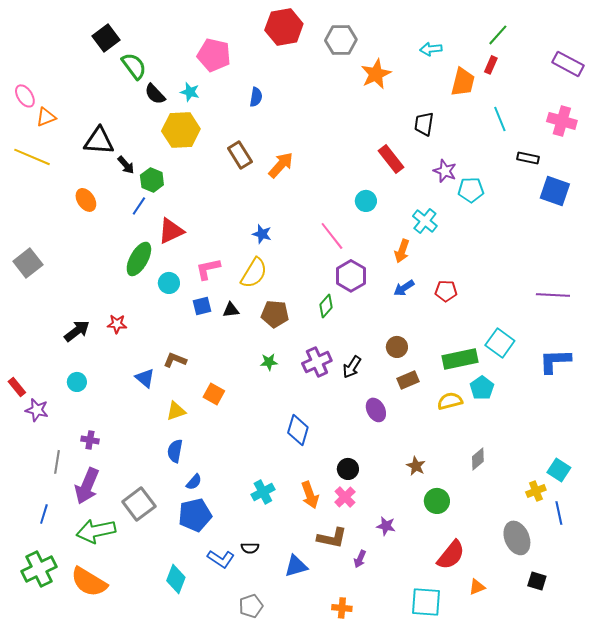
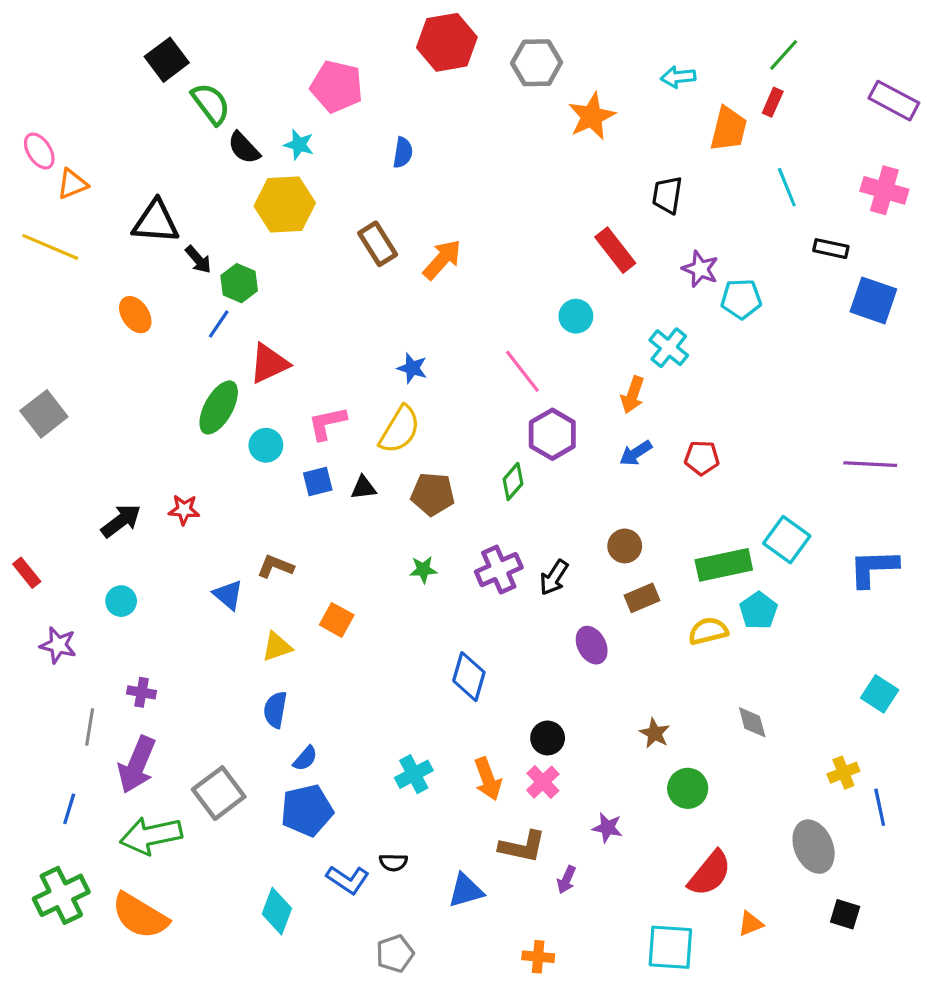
red rectangle: (17, 387) -> (27, 573), moved
gray diamond: (478, 459) -> (752, 722), turned -65
cyan square: (559, 470) -> (880, 694), moved

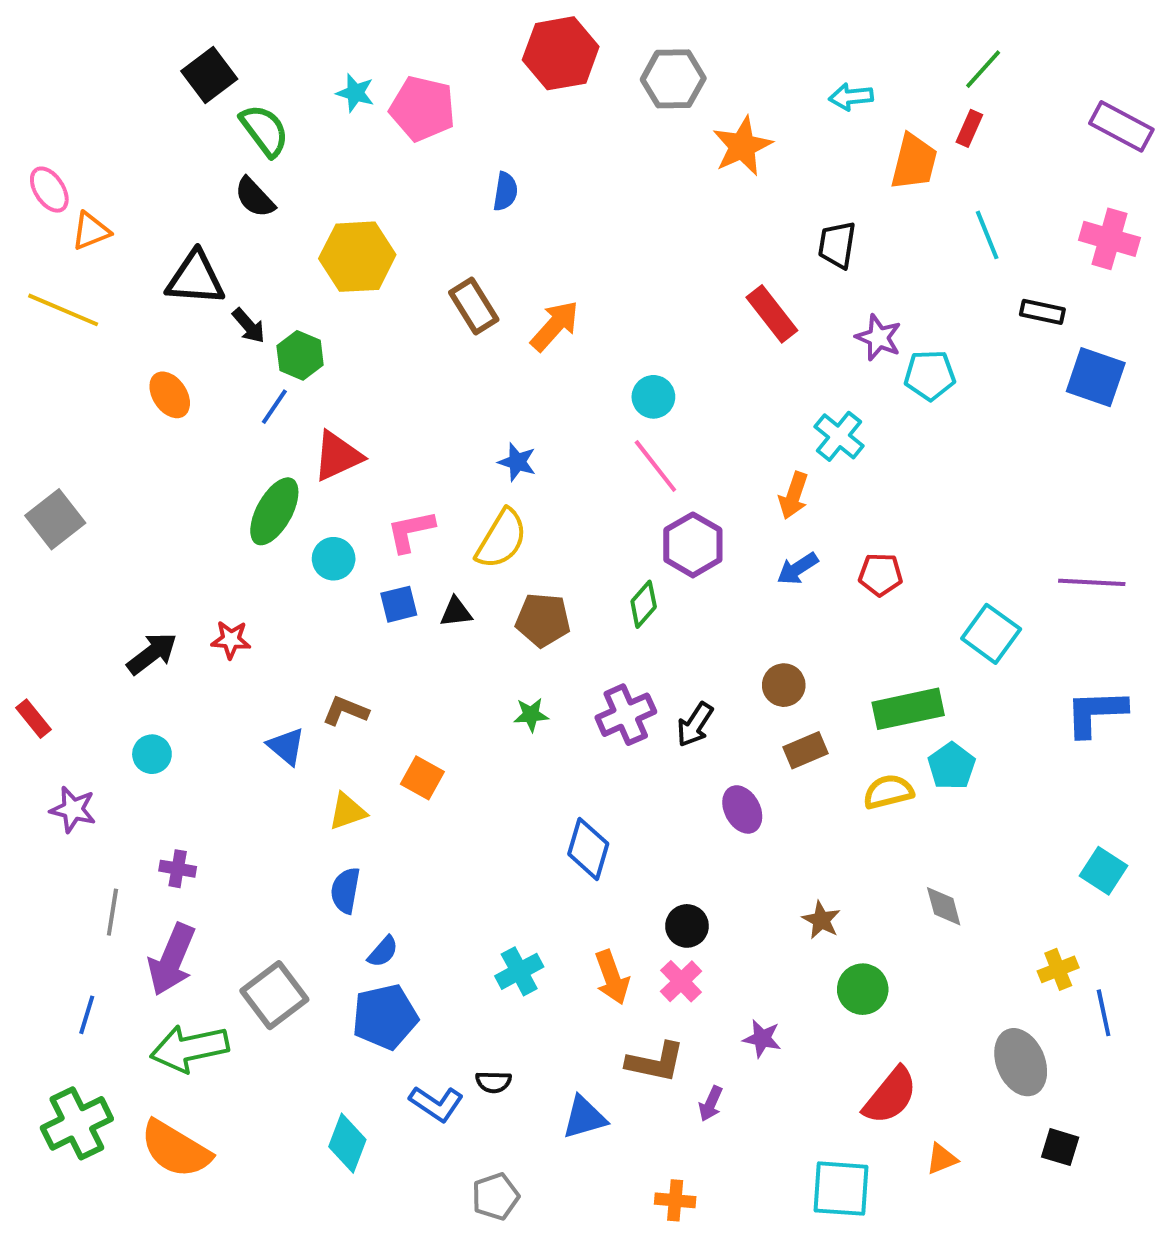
cyan star: (299, 145) -> (355, 93), moved
black semicircle: (244, 148) -> (255, 197), moved
cyan circle: (576, 316) -> (653, 397), moved
cyan square: (787, 540) -> (991, 634), moved

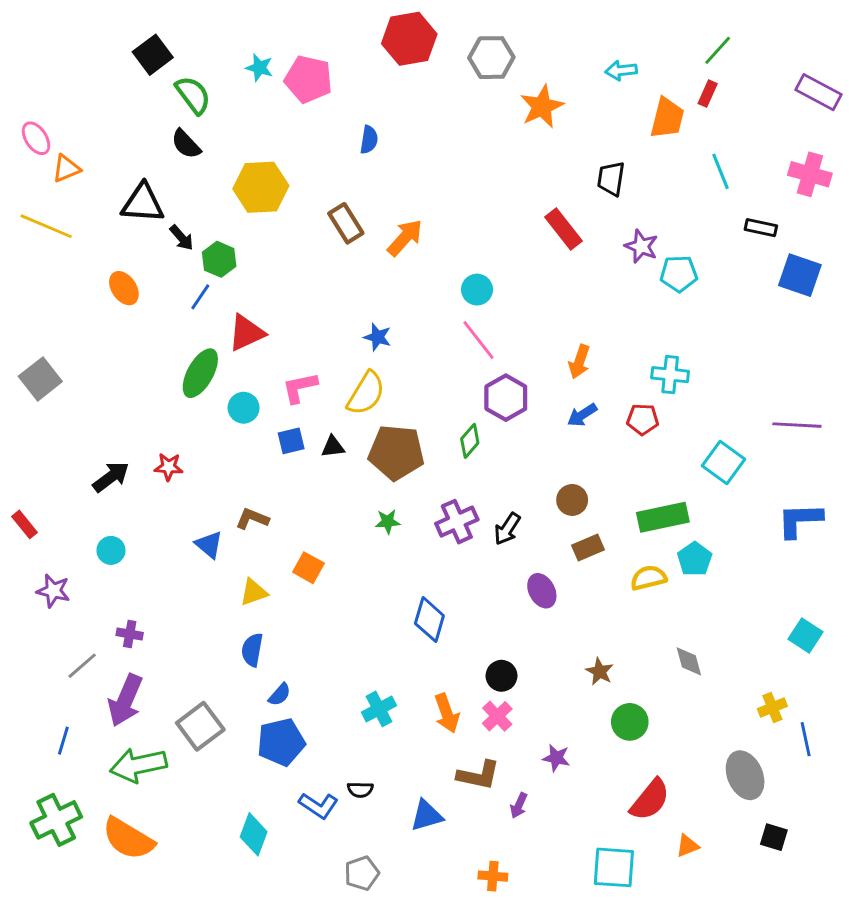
cyan cross: (839, 436) -> (670, 375), moved, turned -33
brown pentagon: (543, 620) -> (396, 452), size x1.4
gray line: (112, 912) -> (82, 666), turned 40

